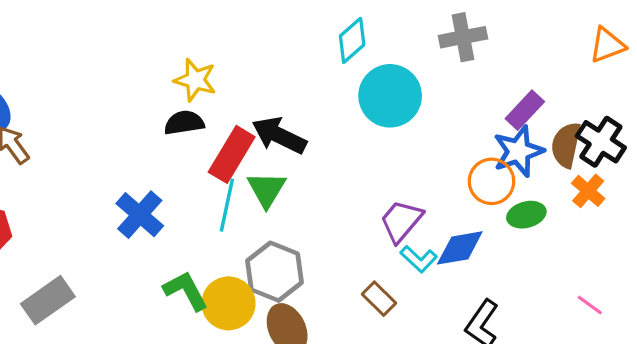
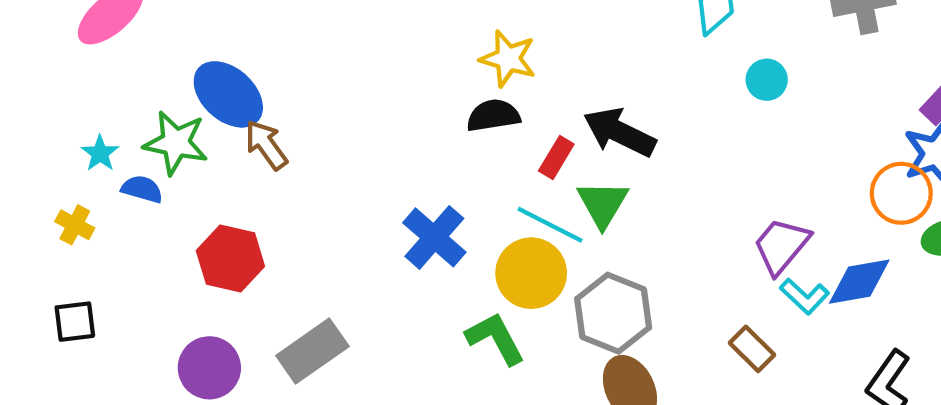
cyan circle: (390, 96) -> (767, 80), size x0.5
red rectangle: (232, 154) -> (556, 158), size x0.6
cyan line: (227, 205) -> (550, 225), turned -75
yellow circle: (228, 303) -> (531, 273), moved

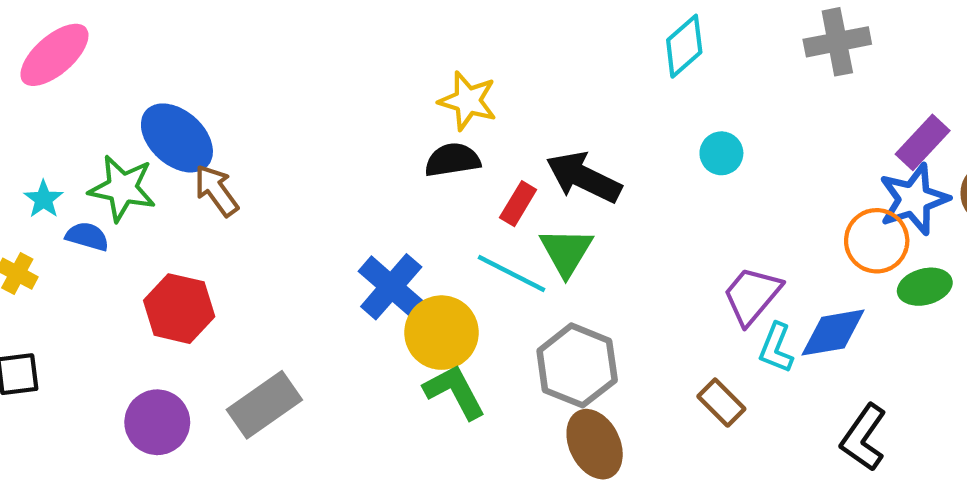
cyan circle: (767, 80) -> (721, 153), moved
yellow circle: (531, 273) -> (442, 333), moved
cyan L-shape: (805, 296) -> (776, 348), turned 69

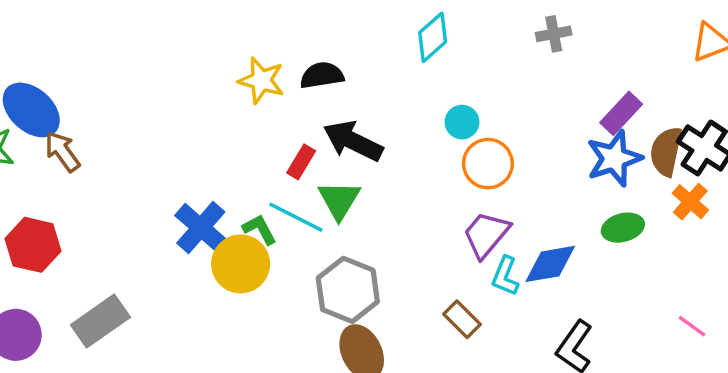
gray cross: (837, 42) -> (554, 34), size x0.7
black semicircle: (452, 160) -> (322, 75), moved
orange circle: (877, 241) -> (488, 164), moved
green L-shape: (455, 392) -> (260, 229), moved, size x0.7

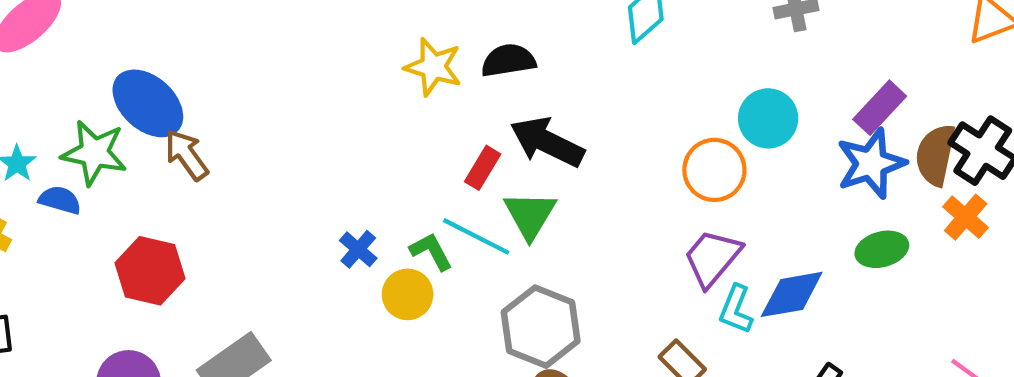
cyan circle: (462, 122) -> (768, 118), moved, size x1.4
blue cross: (201, 228) -> (358, 249), size x0.6
yellow circle: (241, 264) -> (408, 294), size x0.7

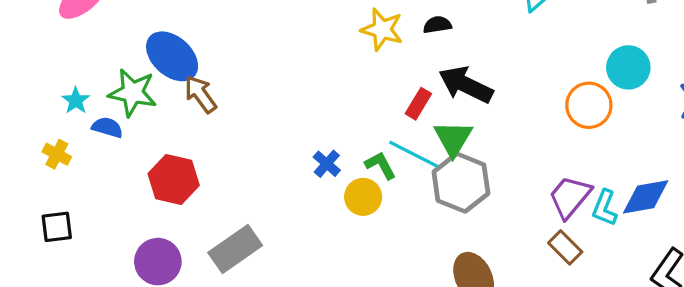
black semicircle: (508, 60) -> (437, 25), size x0.7
purple trapezoid: (712, 258) -> (570, 197), moved
gray hexagon: (541, 327) -> (461, 183), moved

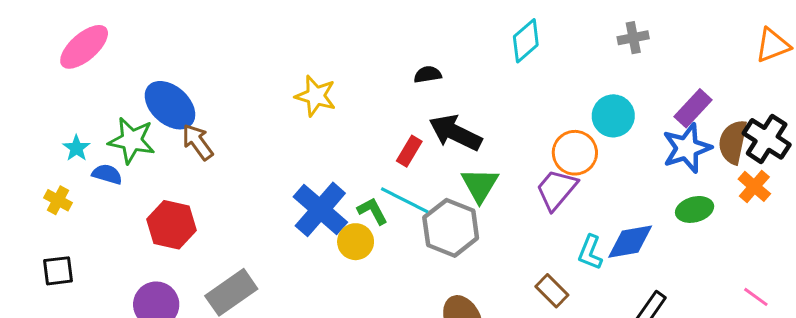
yellow star: (382, 29) -> (316, 96), moved
green triangle: (453, 138) -> (480, 185), moved
blue cross: (327, 164) -> (320, 209), size x2.0
purple trapezoid: (570, 197) -> (556, 190), moved

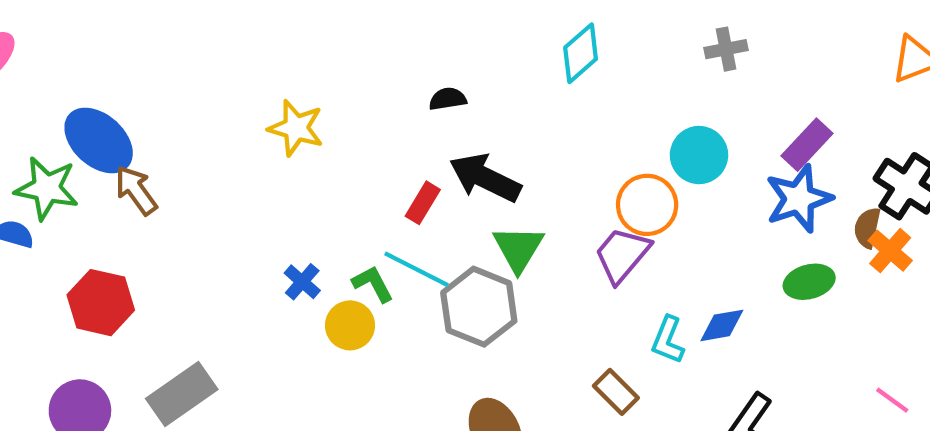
brown semicircle: (733, 142) -> (867, 228), moved, size x0.7
blue cross: (320, 209) -> (302, 282), size x0.5
blue diamond: (630, 242) -> (722, 325), size x0.7

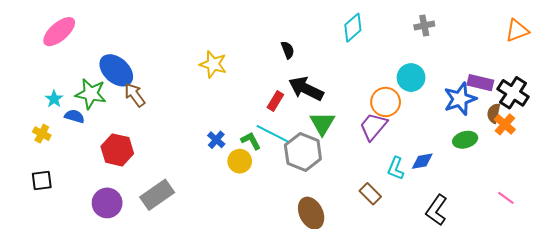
black semicircle: (448, 99) -> (288, 50), turned 78
purple rectangle: (807, 145) -> (480, 83), moved, turned 60

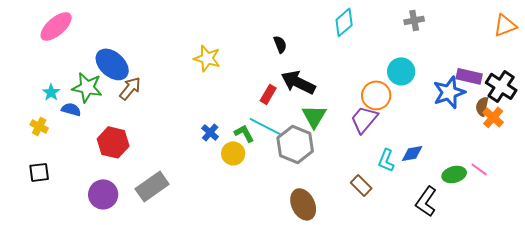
brown arrow: (135, 95) -> (130, 88), turned 75
green ellipse: (465, 140) -> (454, 174), moved
pink line: (506, 198) -> (479, 169), moved

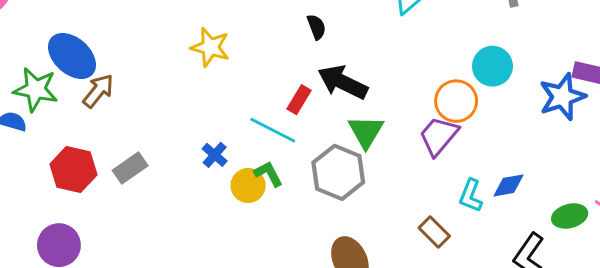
cyan line: (265, 126) -> (273, 130), moved
green L-shape: (244, 133) -> (268, 174), moved
gray rectangle: (152, 186) -> (130, 168), moved, size x0.7

